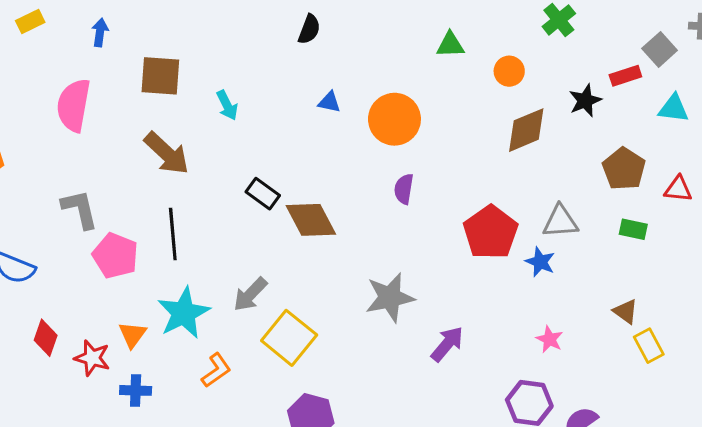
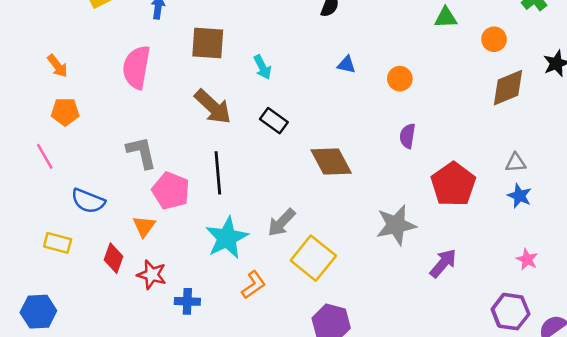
orange circle: (394, 119) -> (400, 79), size x0.6
black rectangle: (263, 194) -> (274, 121), moved
gray triangle: (560, 222) -> (516, 163), moved, size x0.7
red pentagon: (491, 232) -> (453, 184), moved
orange triangle: (132, 335) -> (144, 226), moved

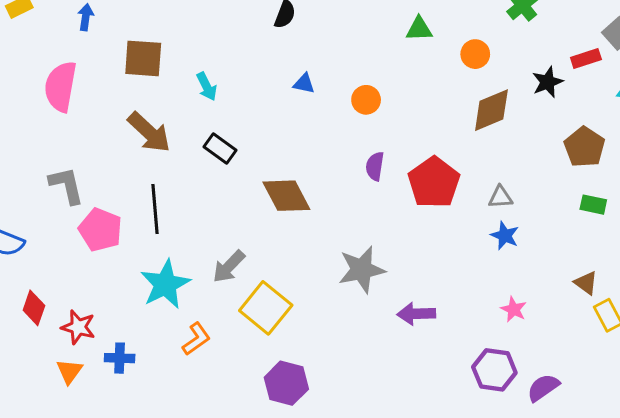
red pentagon: (453, 184) -> (434, 182), moved
orange triangle: (144, 226) -> (69, 371), moved
purple arrow: (443, 263) -> (416, 314), turned -132

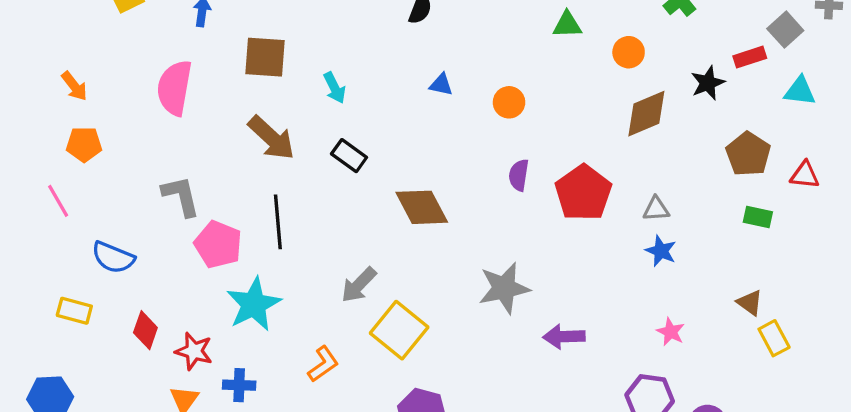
cyan star: (165, 284) -> (254, 304), moved

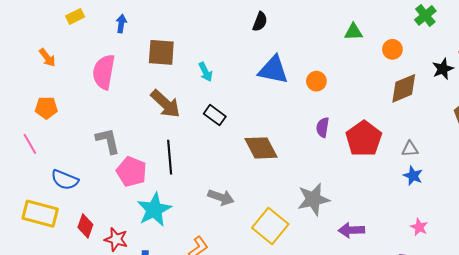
blue triangle: (441, 85) -> (273, 70), size x2.0
orange arrow: (74, 86) -> (47, 58), moved
gray arrow: (359, 285) -> (221, 197), turned -115
yellow rectangle: (74, 311) -> (40, 214), size x1.6
yellow square: (399, 330) -> (270, 226), moved

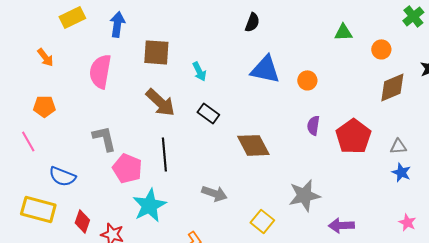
yellow rectangle: (75, 16) -> (72, 17), size x1.4
blue arrow: (121, 24) -> (117, 24), size x1.4
yellow square: (270, 226) -> (262, 221), size x0.7

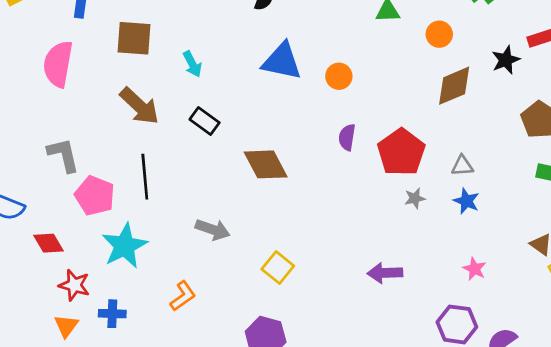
gray star: (304, 195) -> (415, 198), moved, size x0.5
red diamond: (82, 221) -> (49, 243), moved, turned -50

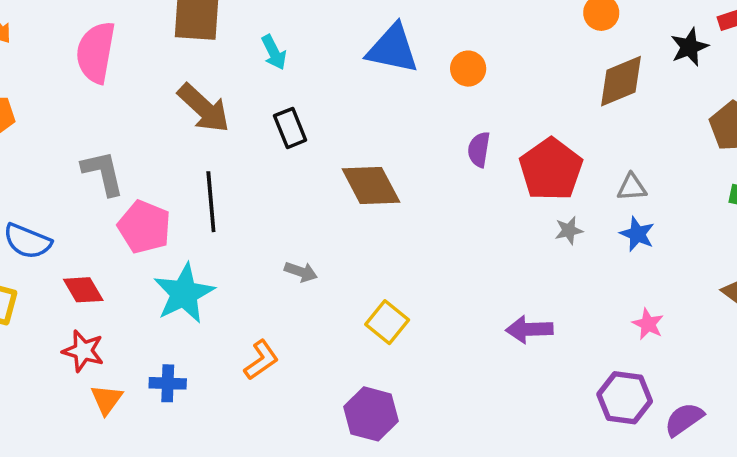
black rectangle: (205, 121) -> (290, 128), turned 32
gray arrow: (213, 230) -> (301, 272), size x0.7
red star: (74, 285) -> (83, 351), moved

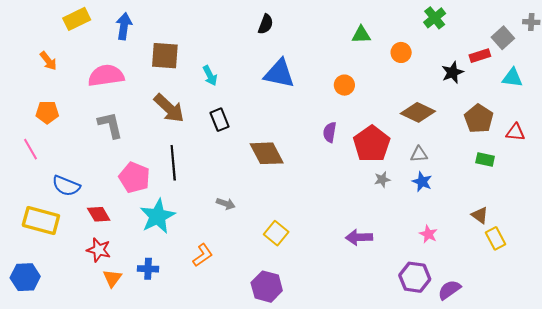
pink semicircle: (96, 52) -> (106, 76), turned 72
orange circle: (468, 69) -> (344, 85), moved
brown diamond: (621, 81) -> (418, 112), moved, turned 48
gray L-shape: (103, 173) -> (110, 125), moved

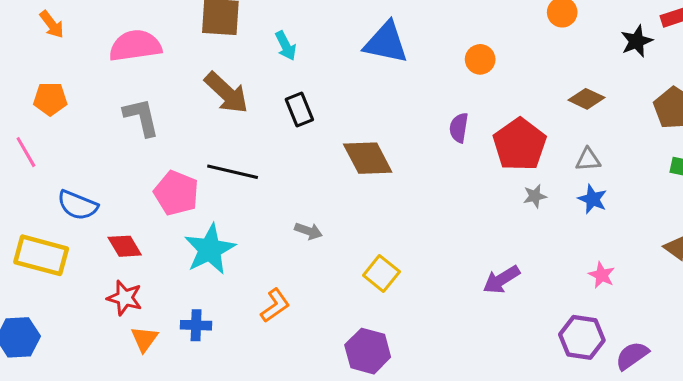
brown diamond: (418, 112) -> (586, 99), size x0.7
black line: (173, 163) -> (233, 172), turned -72
purple arrow: (359, 237) -> (501, 280), turned -30

